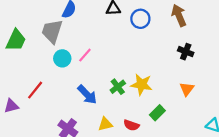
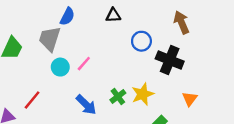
blue circle: (140, 19) -> (141, 41), moved
black cross: (186, 52) -> (170, 60), moved, size x1.6
yellow star: (142, 84) -> (143, 94), turned -30

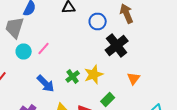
blue circle: (141, 41) -> (98, 22), moved
black cross: (170, 60) -> (117, 46), turned 30

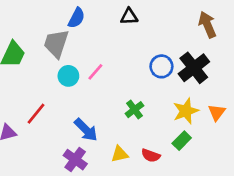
blue circle: (98, 22) -> (161, 66), moved
yellow star: (94, 74) -> (186, 111), moved
blue arrow: (46, 84) -> (86, 130), moved

